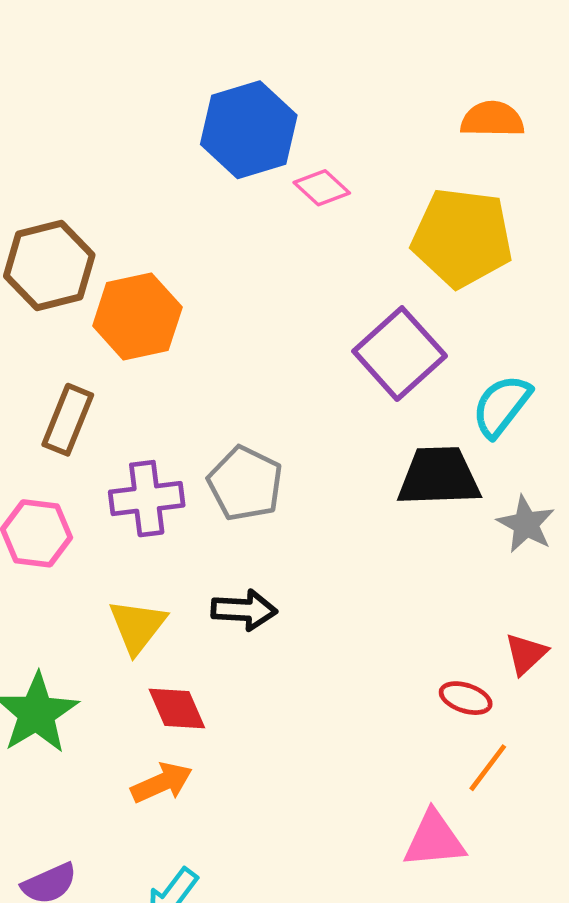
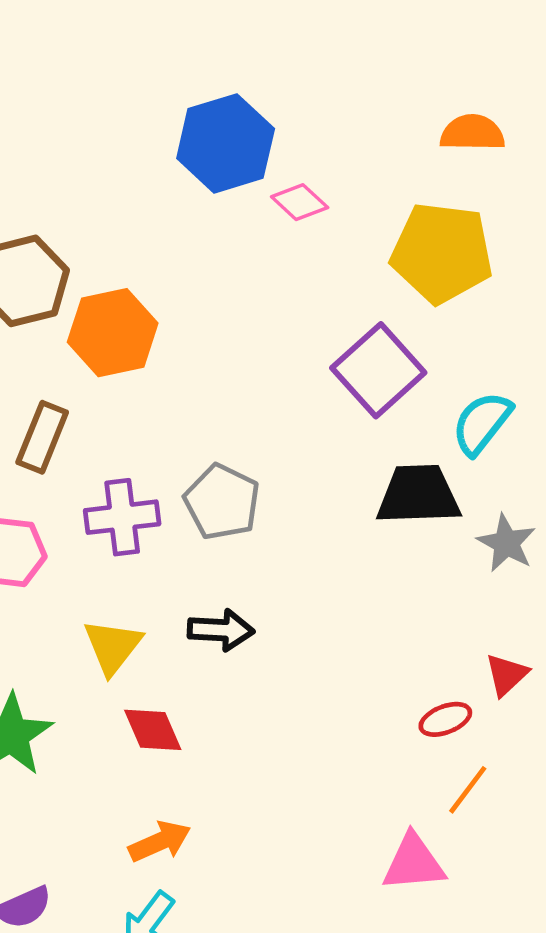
red ellipse: (466, 698) -> (445, 719), turned -39
orange arrow: (162, 783) -> (160, 842), moved

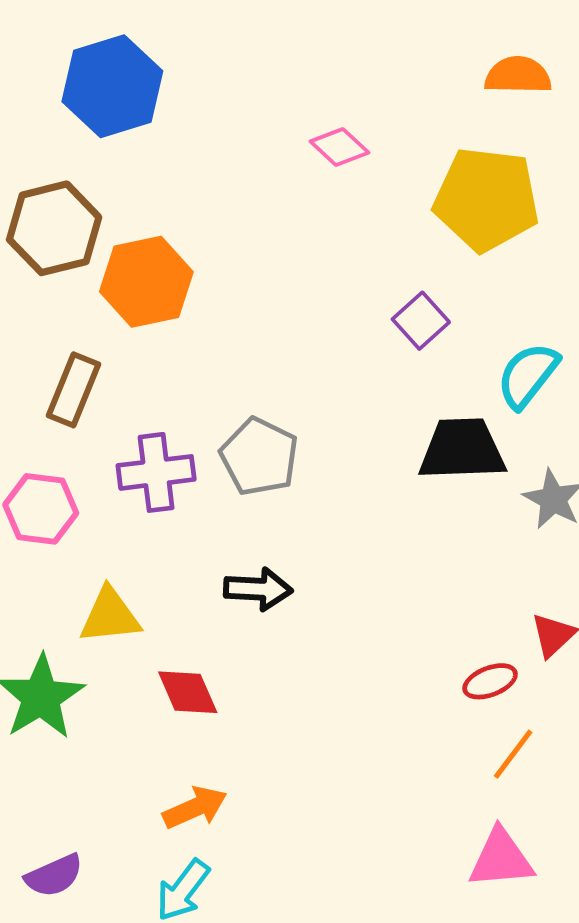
blue hexagon: (226, 143) -> (112, 86), moved
purple square: (378, 370) -> (421, 321), size x0.6
yellow triangle: (113, 646) -> (110, 616), moved, turned 46
pink triangle: (414, 863) -> (501, 859), moved

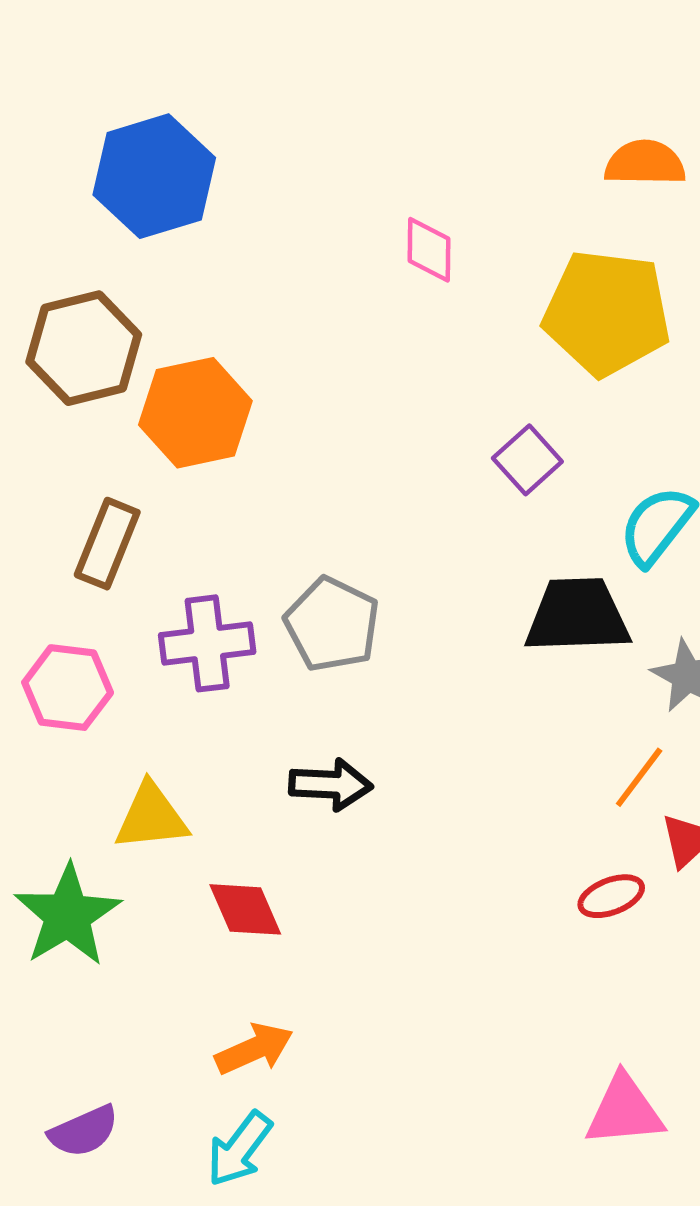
pink diamond: (339, 147) -> (429, 250), turned 48
orange line: (513, 754) -> (639, 777), moved

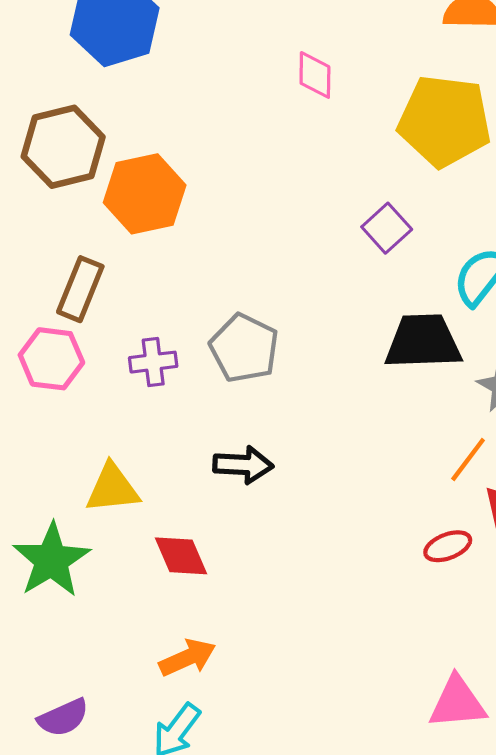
purple cross: (207, 643) -> (153, 362), size x0.7
pink hexagon: (68, 688) -> (51, 359), moved

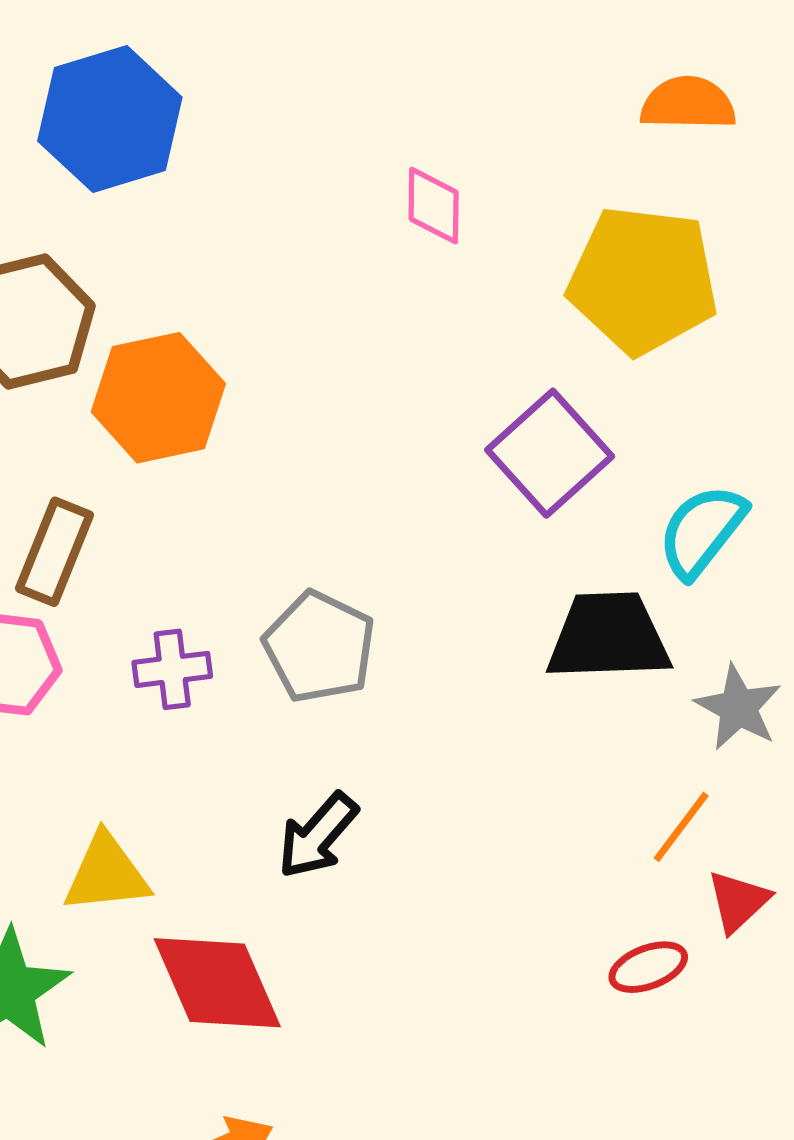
purple square: (387, 228) -> (550, 453), size x1.5
black arrow: (243, 465) -> (318, 836), turned 128
red diamond: (181, 556) -> (217, 983), size x1.5

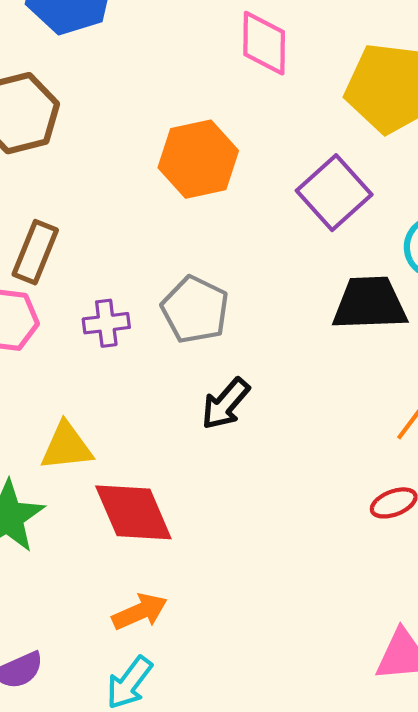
pink diamond: (434, 206) -> (264, 43), size x1.4
orange hexagon: (158, 398) -> (198, 159), moved
black arrow: (318, 836) -> (225, 404), moved

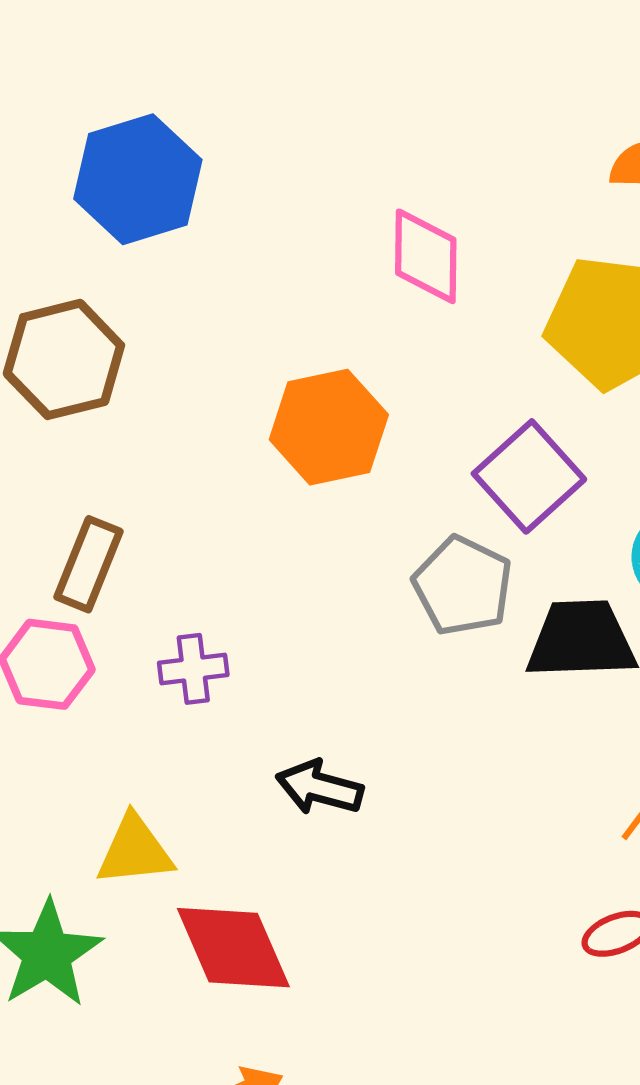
gray pentagon: (195, 310) -> (463, 586), moved
black arrow: (225, 404) -> (320, 787), moved, turned 64

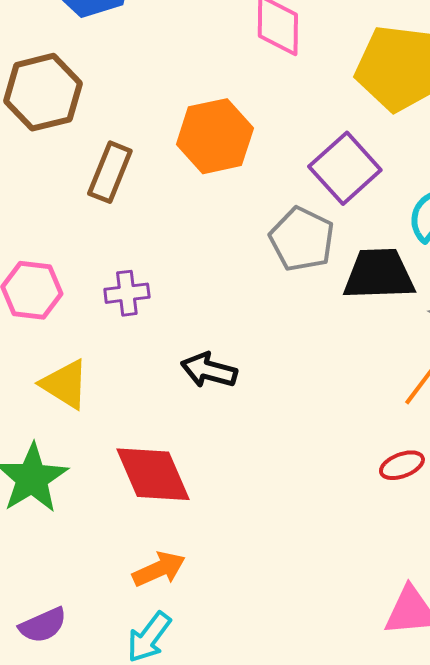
brown rectangle: (89, 564) -> (110, 172), moved
yellow triangle: (135, 851) -> (65, 384), moved, turned 38

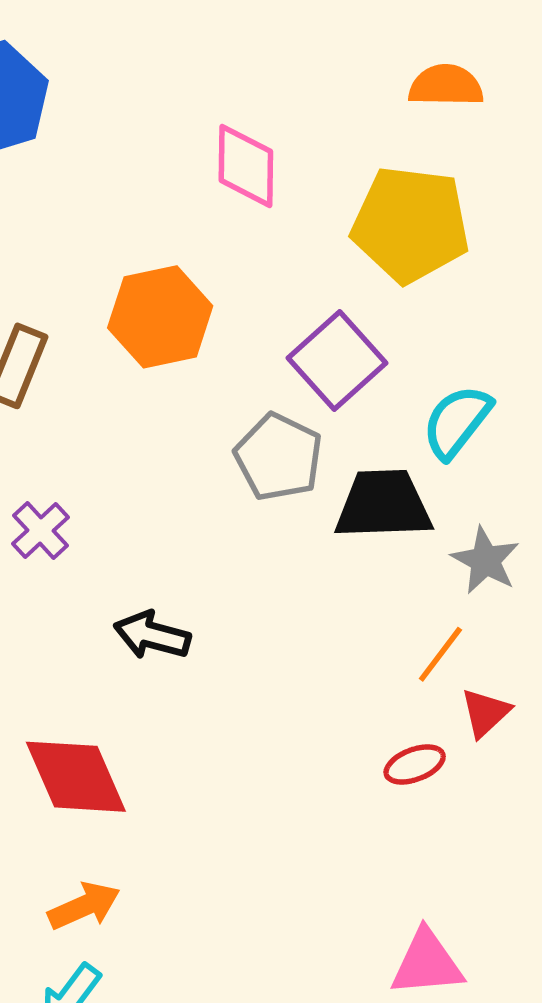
purple cross: (127, 293) -> (40, 530), turned -36

